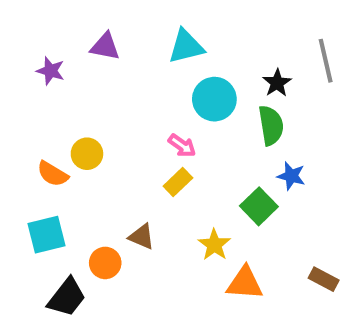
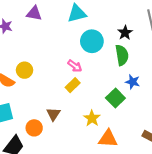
brown triangle: (142, 237) -> (53, 114), turned 40

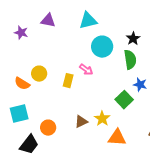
yellow rectangle: (73, 85) -> (68, 81), moved, turned -32
brown triangle: (53, 114) -> (81, 122), moved, turned 32

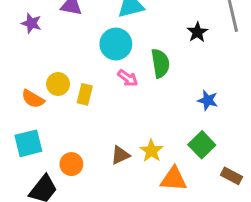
cyan circle: (102, 47) -> (116, 44), moved
green semicircle: (130, 60) -> (160, 63), moved
yellow rectangle: (68, 81) -> (85, 94), moved
green square: (124, 100) -> (202, 145), moved

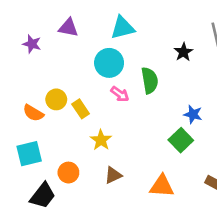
yellow rectangle: (85, 94) -> (81, 109), turned -48
green square: (202, 145) -> (181, 140), moved
yellow star: (151, 151) -> (101, 140), moved
brown triangle: (120, 155) -> (113, 175), moved

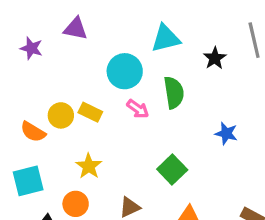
cyan triangle: (123, 28) -> (166, 38), moved
yellow rectangle: (81, 109) -> (90, 112), moved, turned -30
yellow star: (101, 140) -> (89, 166), moved
green square: (181, 140) -> (172, 169), moved

